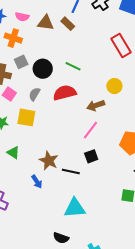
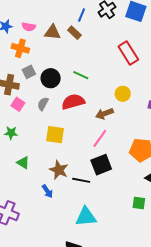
yellow square: (26, 117) -> (55, 135), moved
black square: (91, 156) -> (101, 165), size x1.5

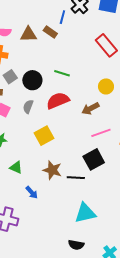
blue line: (82, 15) -> (62, 17), moved
yellow square: (55, 135) -> (44, 136), turned -30
pink line: (100, 138) -> (101, 133), moved, turned 42
blue arrow: (47, 191) -> (32, 193), moved

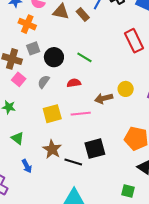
yellow circle: (106, 86) -> (126, 89), moved
red semicircle: (58, 101) -> (74, 83), size x0.6
pink line: (101, 133) -> (81, 114), moved

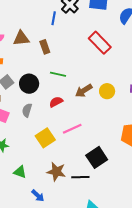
brown rectangle: (83, 14) -> (45, 47), moved, turned 40
brown arrow: (104, 98) -> (84, 91), moved

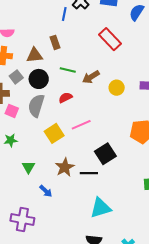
brown triangle: (21, 38) -> (34, 55), moved
brown arrow: (84, 91) -> (91, 77), moved
gray semicircle: (27, 110) -> (36, 106), size x1.6
green triangle: (20, 172) -> (28, 167), turned 40
brown star: (56, 172) -> (65, 167), turned 30

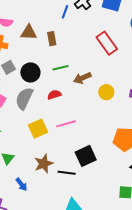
brown triangle: (34, 55) -> (29, 32), moved
green line: (68, 70) -> (61, 68), turned -35

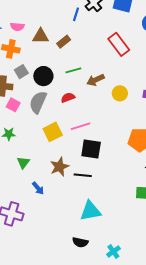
brown rectangle: (52, 39) -> (64, 42), turned 64
black square: (86, 156) -> (91, 149), moved, turned 35

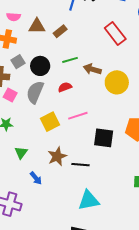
brown arrow: (96, 80) -> (92, 69), turned 42
yellow circle: (120, 93) -> (117, 82), size x1.5
black square: (91, 149) -> (104, 138), moved

